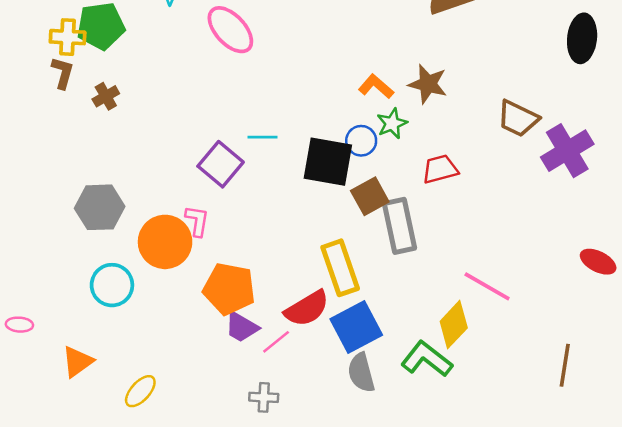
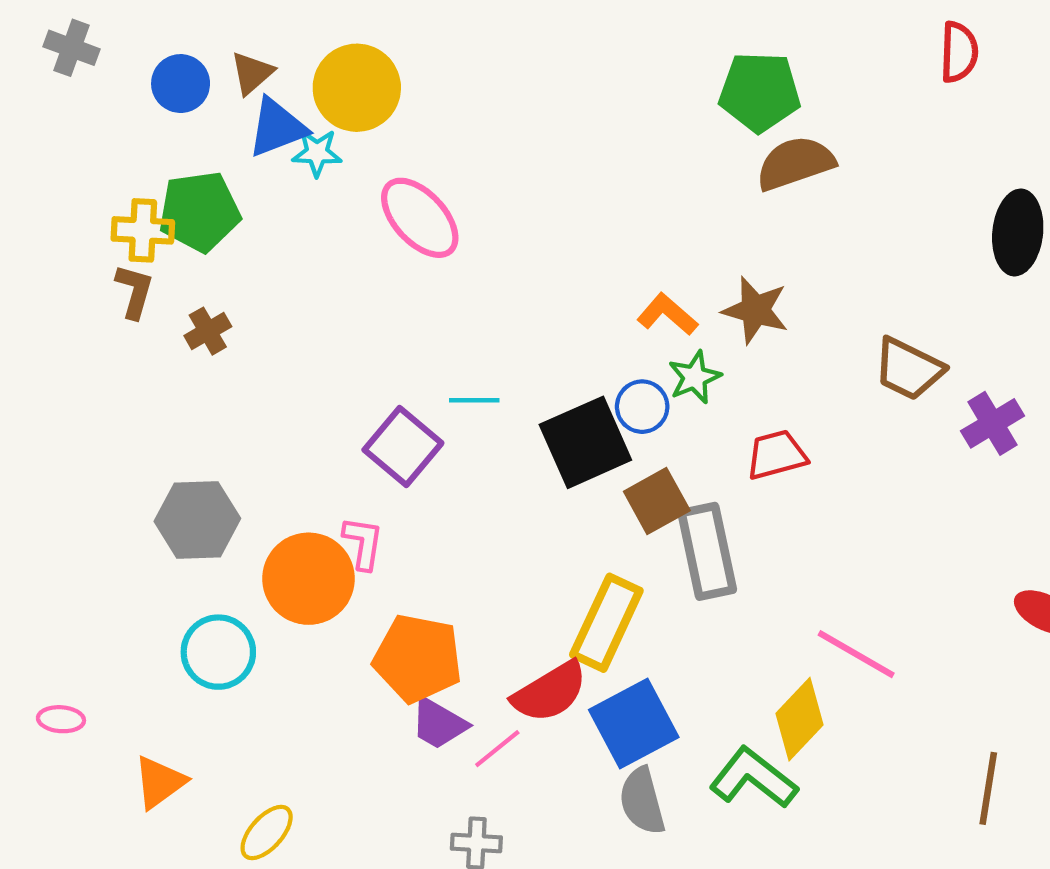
purple cross: (567, 151) -> (992, 423), size x0.7
black square: (328, 162) -> (585, 442), turned -34
yellow rectangle: (340, 268) -> (606, 623), turned 44

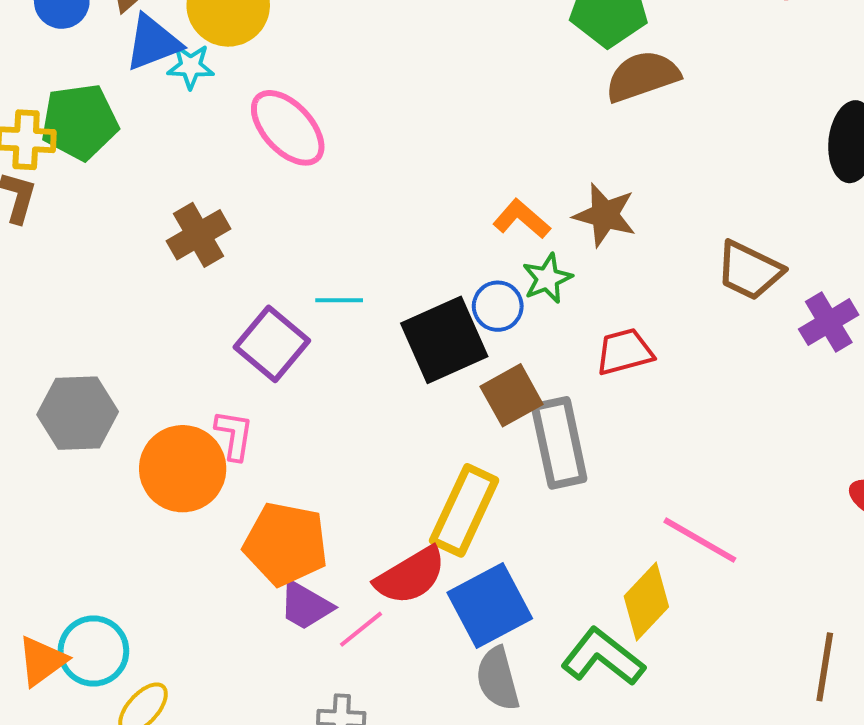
brown cross: (208, 331) -> (198, 235), moved, size x1.4
cyan circle: (218, 652) -> (93, 651), moved

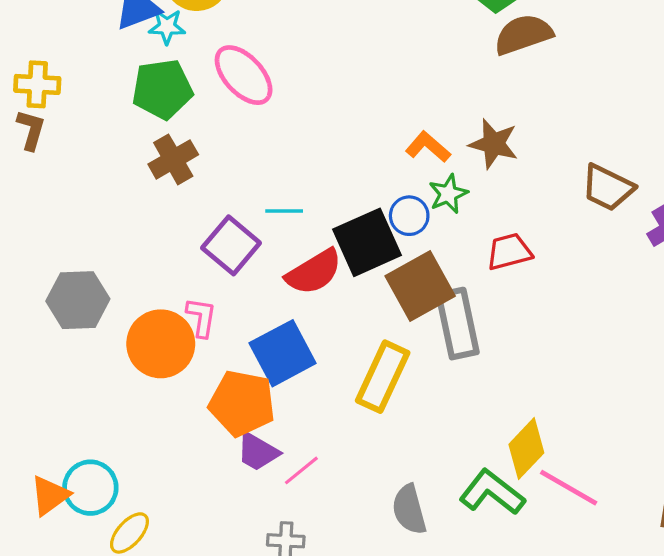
green pentagon: (80, 122) -> (162, 89), moved
brown square: (512, 395) -> (420, 286), size x1.4
pink line: (700, 540) -> (569, 488), moved
red semicircle: (411, 576) -> (314, 272), moved
blue square: (490, 605) -> (283, 353), moved

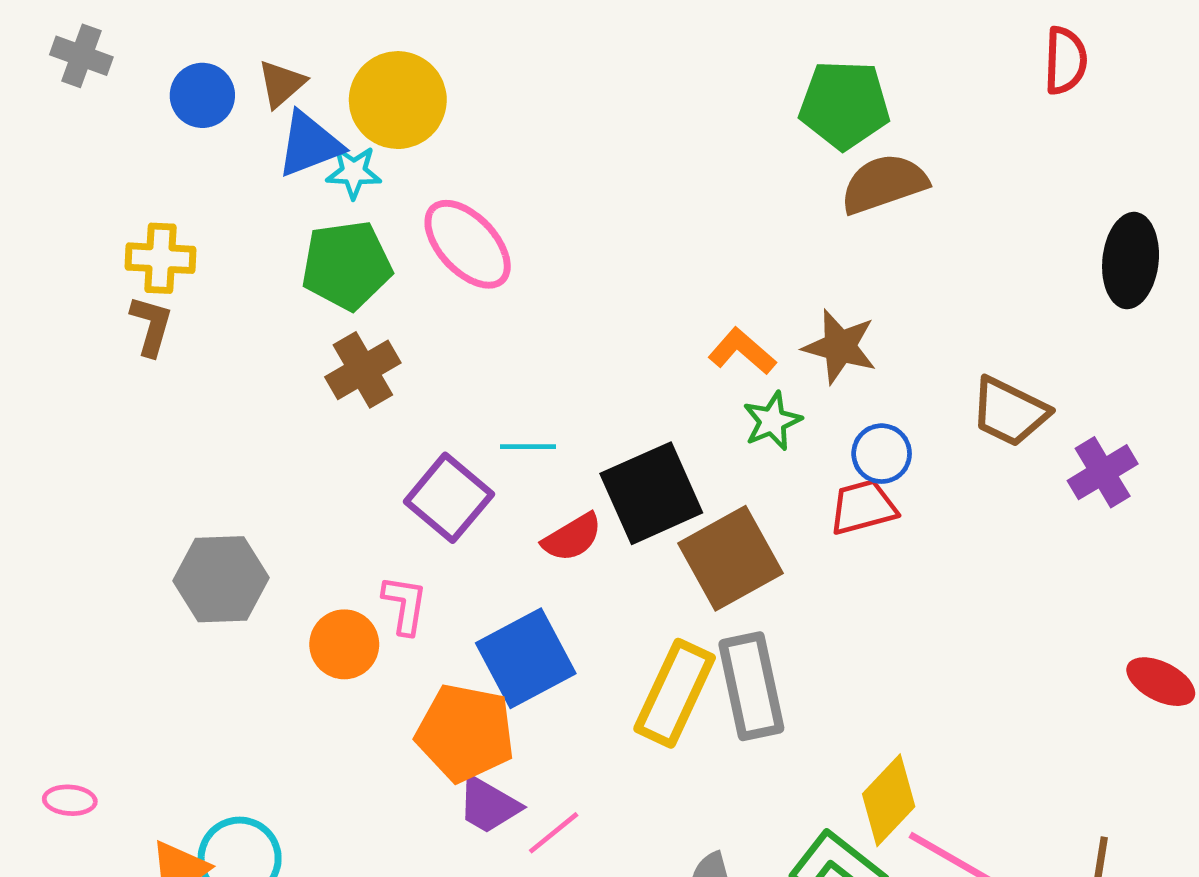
blue circle: (409, 216) -> (882, 454), moved
red semicircle: (314, 272) -> (572, 537), size x0.7
gray rectangle: (458, 324) -> (751, 686), moved
orange circle: (161, 344) -> (344, 644), size x0.7

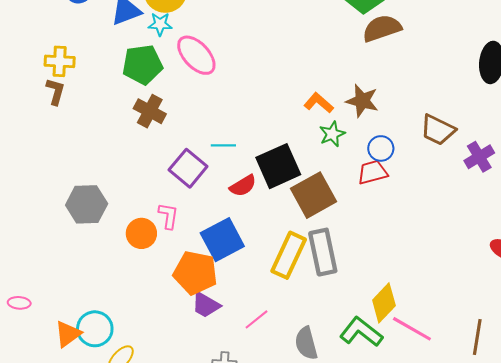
cyan star: (354, 172) -> (160, 24), moved
brown cross: (363, 370) -> (150, 111), turned -32
pink line: (554, 833) -> (256, 319), moved

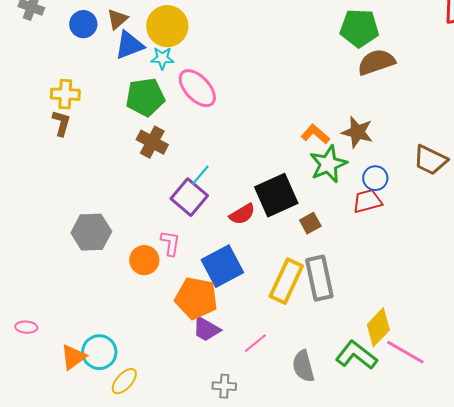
green star: (332, 134) -> (328, 164), size x1.5
cyan line: (223, 145) -> (200, 175), moved, turned -50
brown square: (313, 195) -> (310, 223), size x0.5

